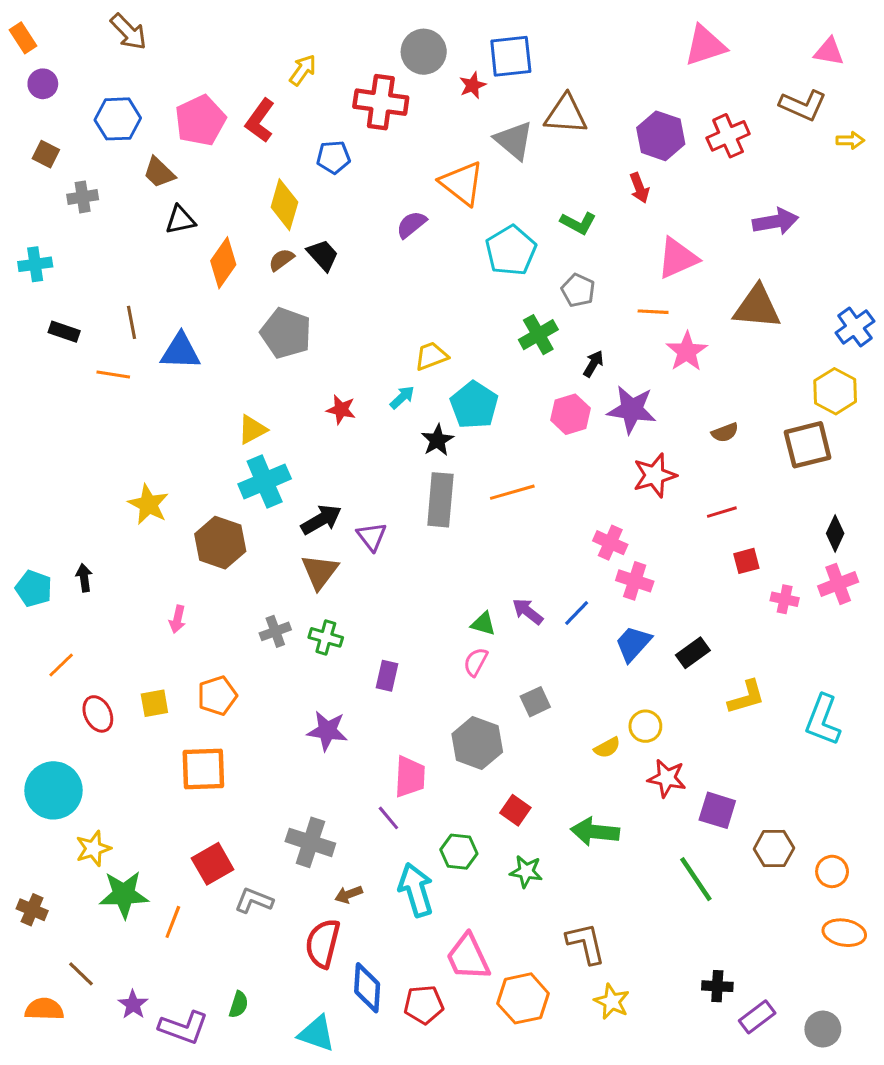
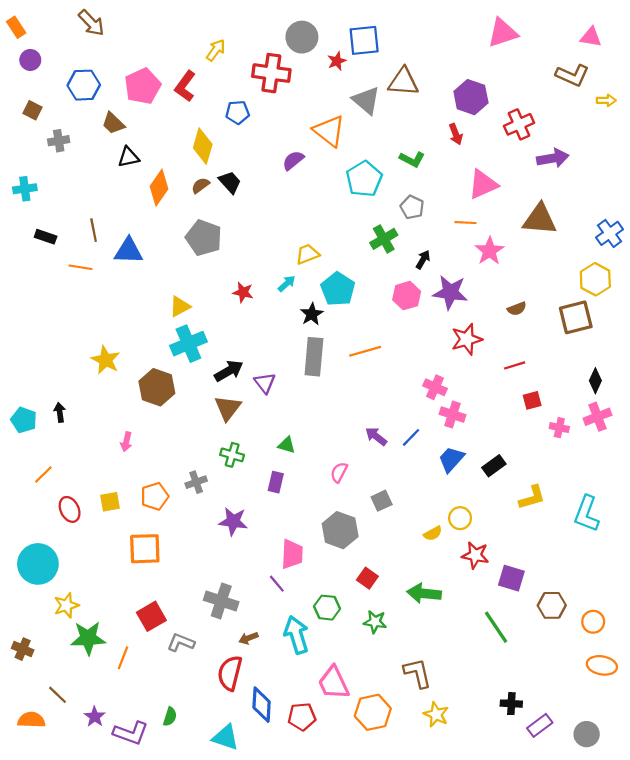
red cross: (728, 136) -> (519, 124), moved
green triangle: (483, 624) -> (287, 445), moved
gray cross: (275, 631) -> (196, 482), moved

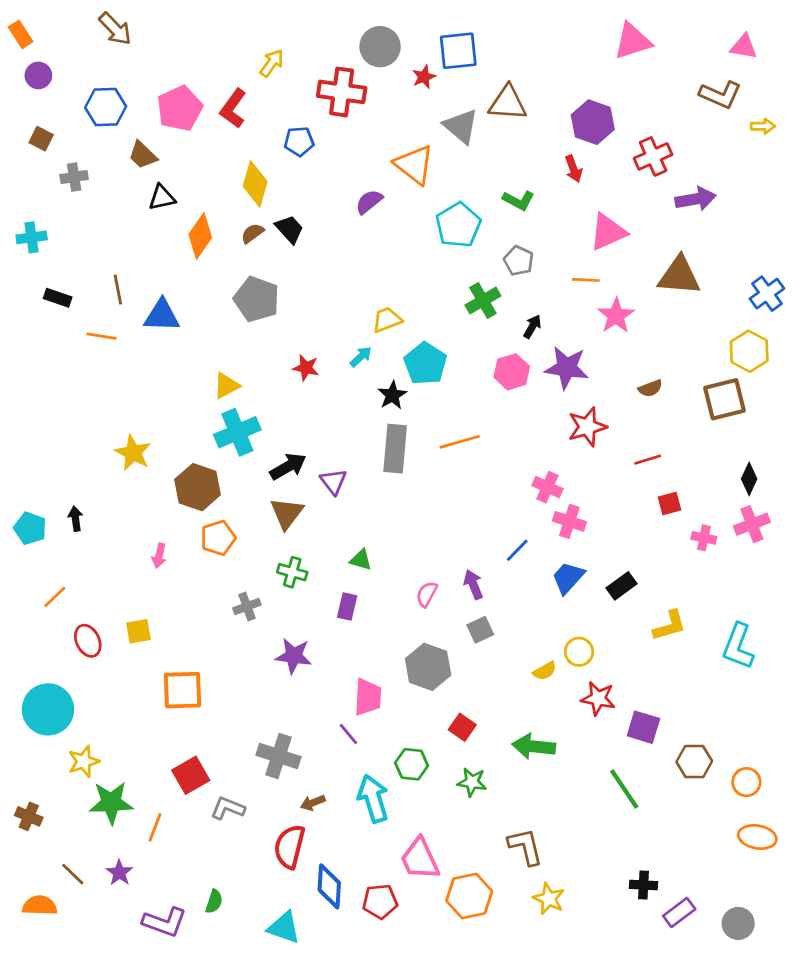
purple arrow: (376, 436) -> (473, 585), moved, turned 30
orange pentagon: (155, 496) -> (218, 538), moved
purple star: (95, 717) -> (119, 873), moved

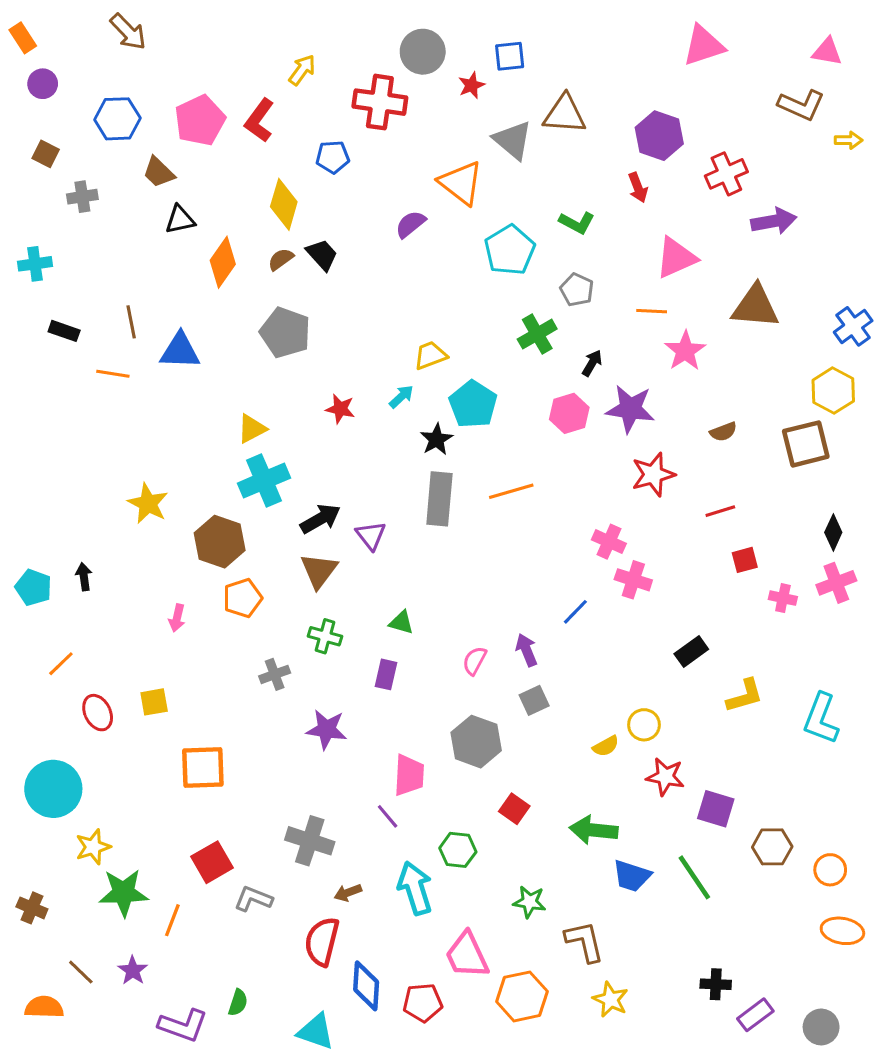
blue square: (458, 51) -> (510, 56), size x0.7
blue trapezoid: (568, 578) -> (632, 876), moved, turned -114
green star: (472, 782) -> (530, 902), moved

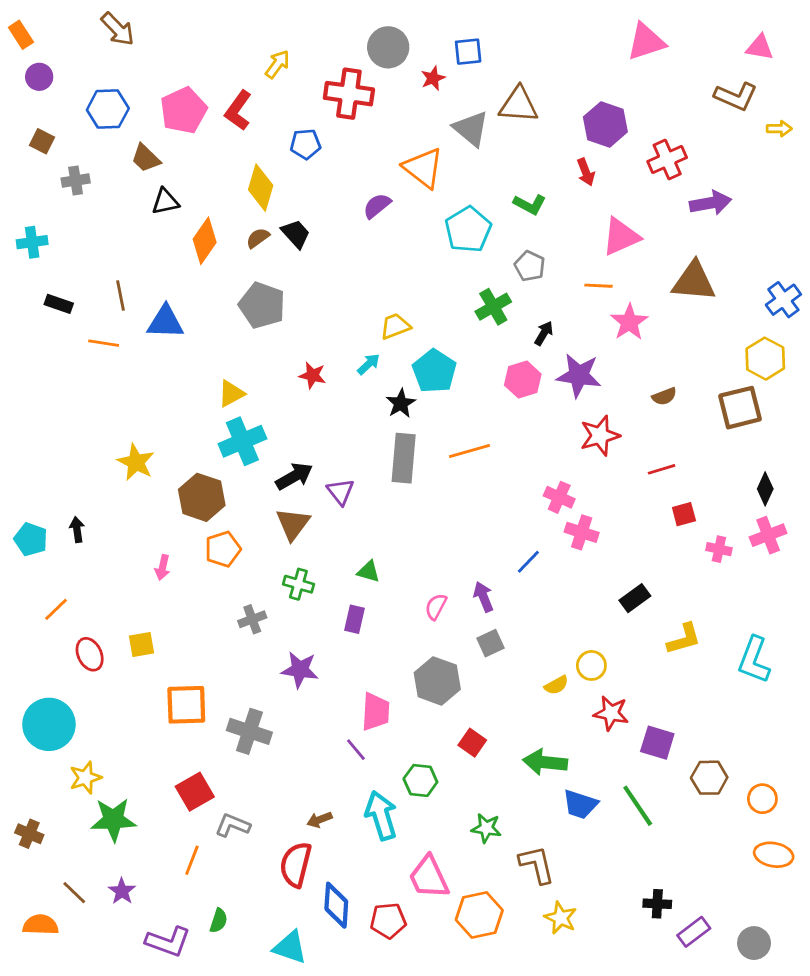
gray cross: (310, 841) -> (249, 731), moved
orange line: (172, 920) -> (192, 860), moved

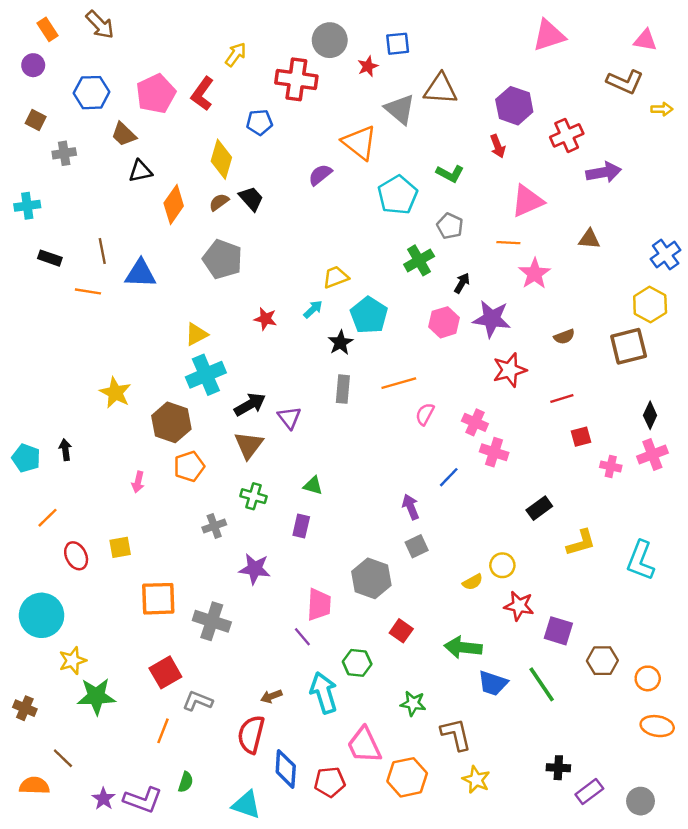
orange rectangle: (21, 35) -> (47, 29), moved
brown triangle: (694, 281) -> (589, 239), size x0.6
gray rectangle: (404, 458) -> (343, 389), size x0.7
pink semicircle: (436, 607) -> (425, 414), moved
purple star: (122, 891) -> (103, 799), moved

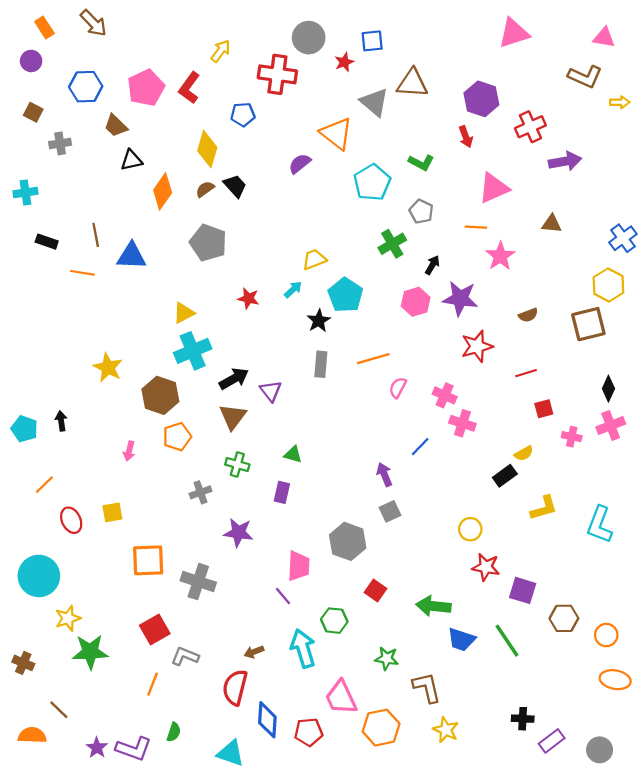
yellow semicircle: (473, 582) -> (524, 453), moved

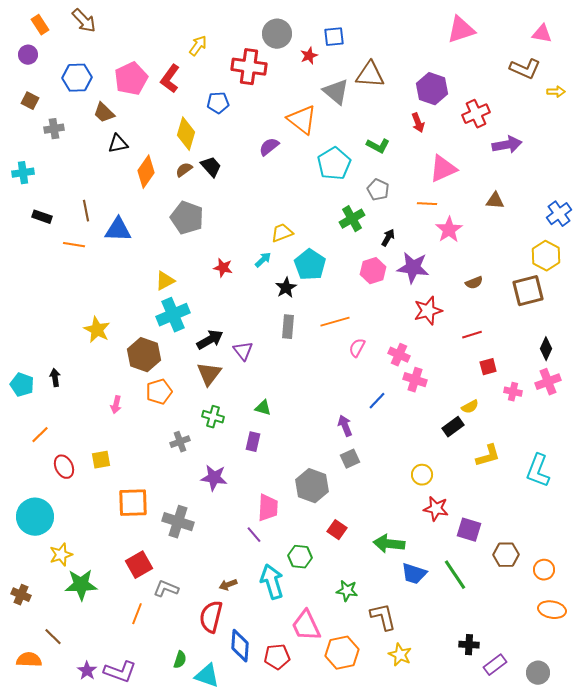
green semicircle: (174, 732) -> (180, 660), moved

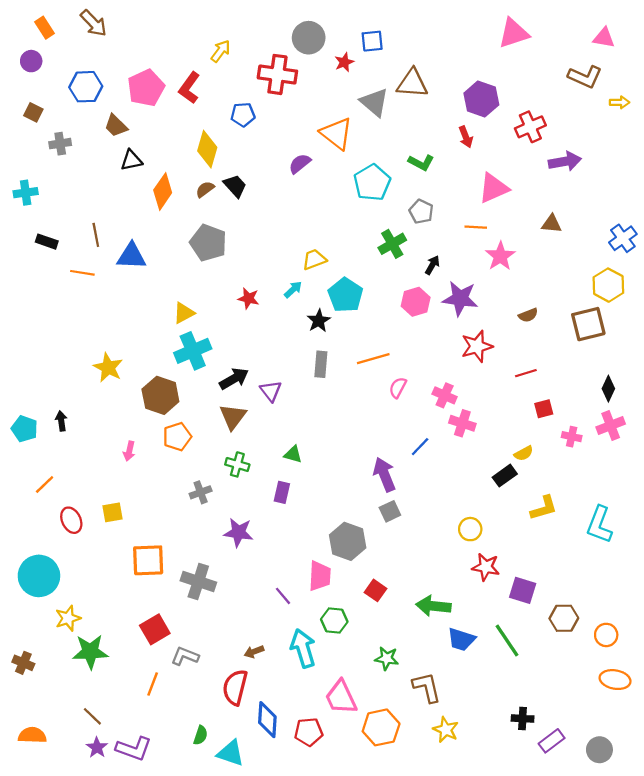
purple arrow: (345, 426) -> (384, 475), size x1.4
pink trapezoid: (268, 508) -> (320, 576), moved
brown line: (53, 637) -> (92, 716), moved

